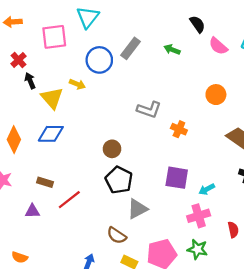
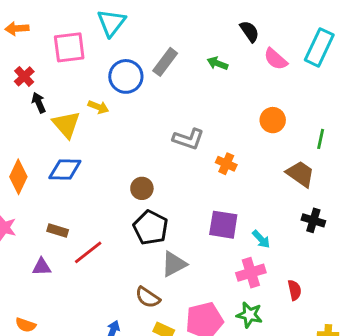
cyan arrow: (207, 189) -> (261, 239), turned -105

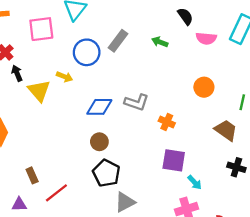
pink semicircle: (276, 59) -> (206, 38), turned -36
blue diamond: (65, 169) -> (99, 107), moved
purple square: (223, 225) -> (174, 160), moved
brown rectangle: (58, 231) -> (32, 175), turned 49

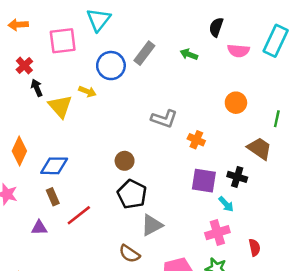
black semicircle: (185, 16) -> (216, 27), turned -126
blue diamond: (99, 107) -> (54, 166), moved
black cross: (236, 167) -> (237, 177), moved

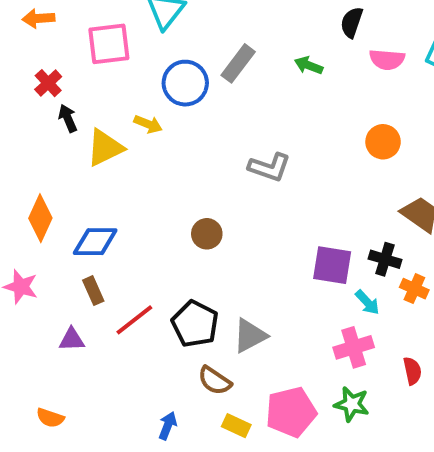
yellow triangle: (60, 106) -> (105, 148), turned 45
orange cross: (196, 140) -> (414, 289), moved
black pentagon: (132, 194) -> (195, 324), moved

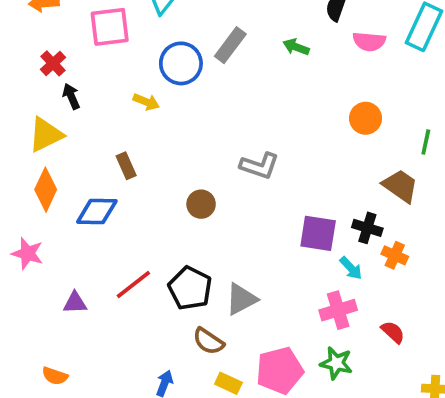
yellow triangle: (105, 148) -> (46, 135), moved
gray L-shape: (269, 167) -> (260, 166), moved
brown rectangle: (93, 291) -> (126, 166), moved
red semicircle: (412, 371) -> (393, 332), turned -35

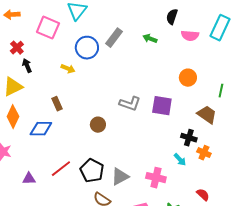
pink square: (110, 27) -> (48, 28), turned 30
purple square: (318, 233) -> (162, 106), moved
pink cross: (338, 310) -> (156, 178), moved, turned 30

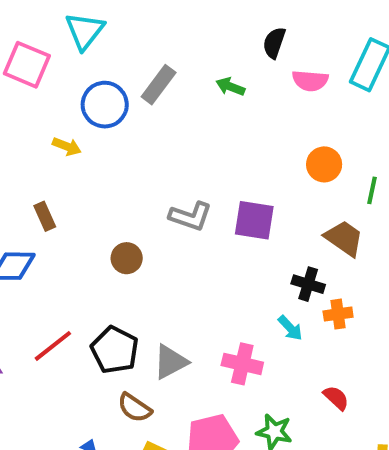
orange circle: (188, 78) -> (324, 164), moved
orange cross: (204, 153) -> (338, 314), turned -32

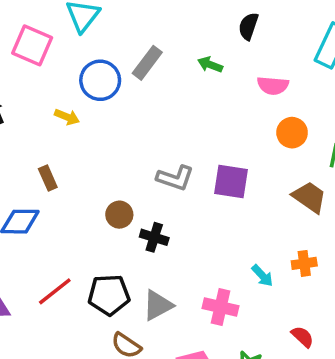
pink semicircle: (310, 81) -> (273, 86), moved
black cross: (308, 284) -> (154, 237), moved
black pentagon: (115, 350) -> (109, 295), turned -30

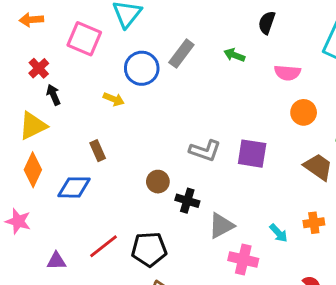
gray triangle: (158, 305) -> (221, 226), moved

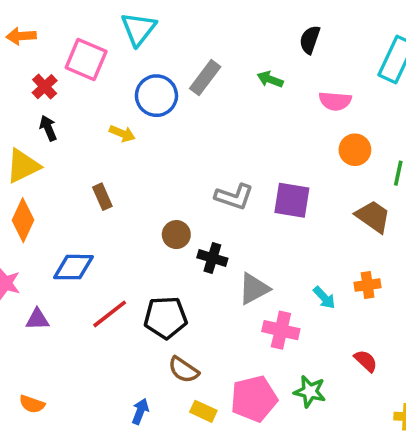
red cross: (39, 68) -> (45, 87), moved
blue diamond: (74, 187) -> (73, 267), moved
purple triangle: (56, 261) -> (37, 319), moved

